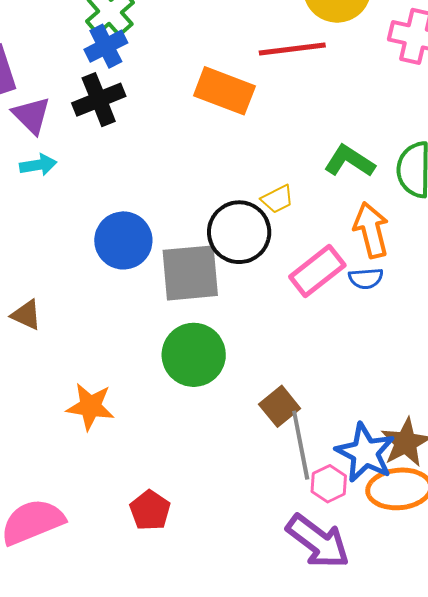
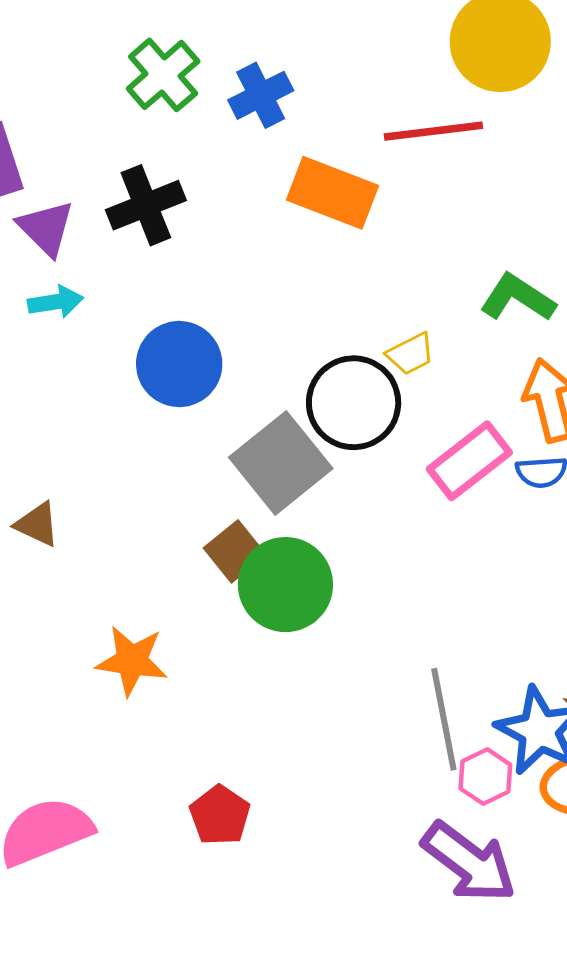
blue cross: (106, 46) -> (261, 95), moved
blue circle: (123, 240) -> (179, 364), moved
gray square: (190, 273) -> (281, 463), turned -34
brown square: (280, 406) -> (235, 551), moved

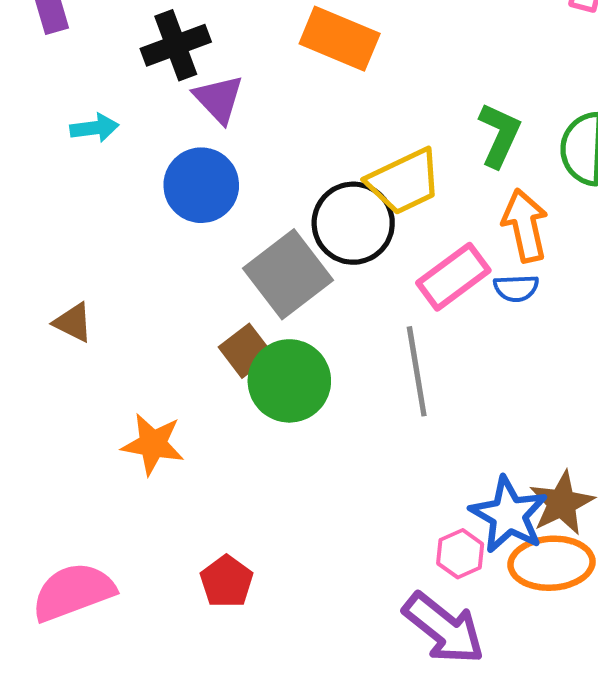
purple triangle: (46, 228) -> (219, 99), moved
green L-shape: (518, 298) -> (499, 135), turned 80
yellow trapezoid: (411, 354) -> (404, 182), size x1.8
gray line: (444, 719) -> (417, 371), moved

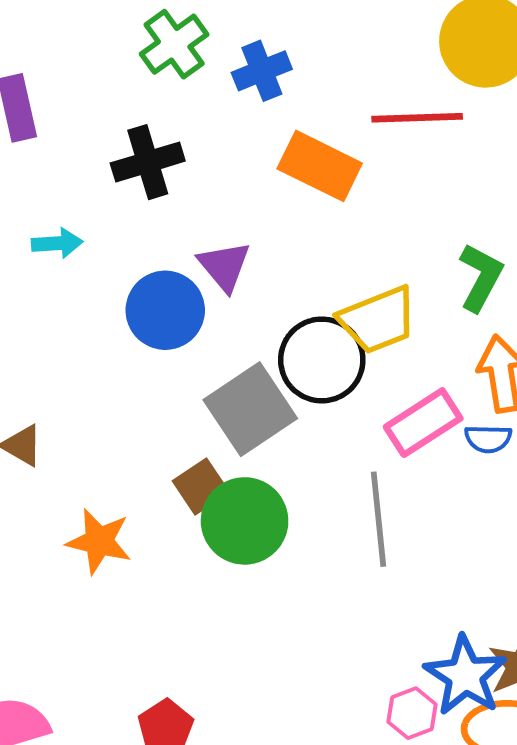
purple triangle: (219, 99) -> (224, 266), moved
orange star: (153, 444) -> (99, 541), moved

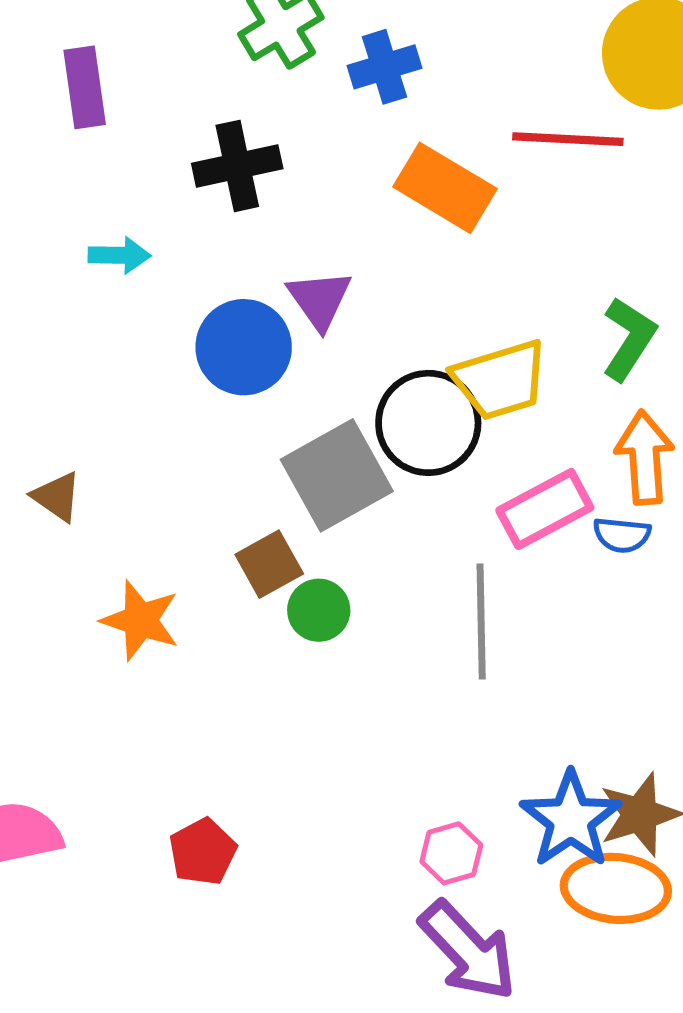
green circle: (245, 521) -> (319, 610), size x0.6
pink hexagon: (412, 713) -> (451, 853), moved

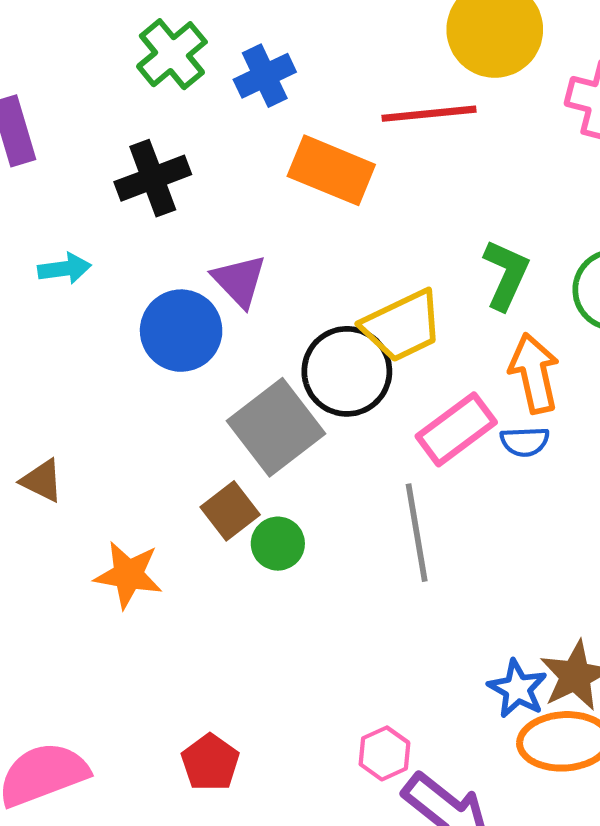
blue star: (571, 819) -> (517, 689), size x0.7
pink hexagon: (451, 853) -> (384, 753), moved

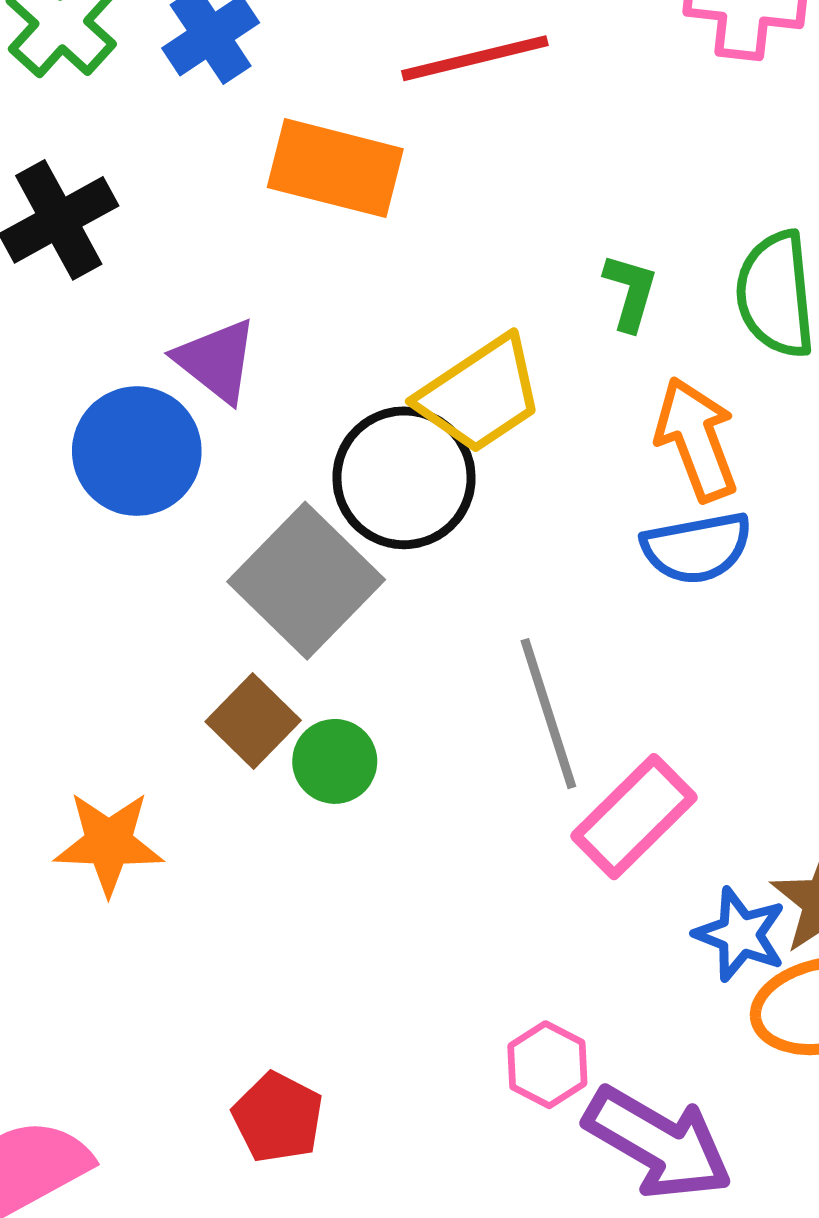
green L-shape: (506, 275) -> (630, 292), size x0.7
pink rectangle: (456, 429) -> (634, 817), moved
blue semicircle: (525, 442) -> (697, 548), size x1.4

